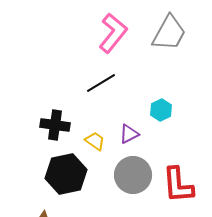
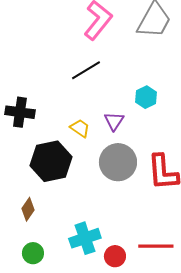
black cross: (55, 125) -> (20, 112), moved
purple triangle: (129, 134) -> (114, 121), turned -30

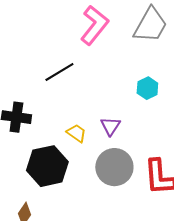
black line: (86, 70) -> (59, 72), moved
cyan hexagon: (146, 97) -> (147, 88), moved

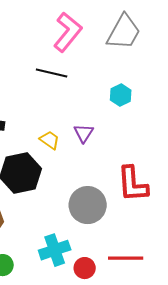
black line: (59, 72) -> (52, 73), moved, turned 44
gray circle: (114, 167) -> (88, 205), moved

